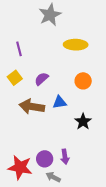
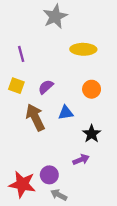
yellow square: (15, 78) -> (16, 86), turned -32
brown arrow: (32, 107) -> (35, 117), turned 55
purple arrow: (65, 157) -> (81, 160), moved, turned -104

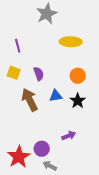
purple semicircle: (46, 87) -> (39, 74), turned 112
black star: (92, 134) -> (78, 101), moved
red star: (22, 184) -> (19, 157), turned 30

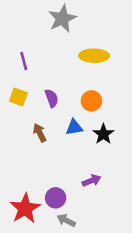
orange circle: (78, 76) -> (91, 101), moved
brown arrow: (30, 100) -> (40, 133), size x0.6

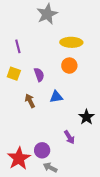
orange circle: (91, 101) -> (69, 66), moved
black star: (103, 134) -> (86, 117), moved
purple arrow: (91, 181) -> (69, 137), turned 80

